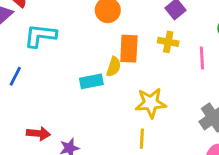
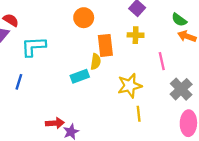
pink line: (202, 58) -> (162, 61), moved
red arrow: (38, 133) -> (55, 123), moved
yellow line: (142, 139) -> (139, 114), moved

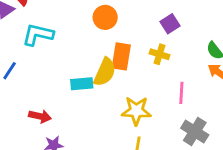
yellow semicircle: (96, 62) -> (105, 72), size x1.5
gray cross: (181, 89) -> (195, 131), turned -30
red arrow: (55, 123) -> (40, 116), moved

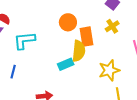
orange circle: (105, 17) -> (68, 22), moved
yellow cross: (160, 54) -> (112, 26), turned -32

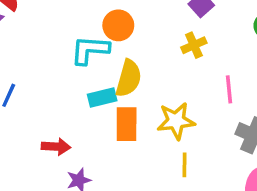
orange rectangle: (86, 37) -> (127, 124), moved
cyan L-shape: (24, 41) -> (90, 50), moved

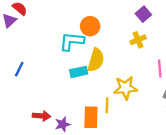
orange rectangle: (127, 124) -> (91, 117), moved
red arrow: (56, 147) -> (41, 116), moved
yellow line: (185, 165) -> (107, 105), moved

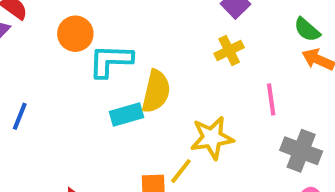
orange circle: (90, 26) -> (75, 34), moved
yellow line: (107, 105) -> (181, 171), turned 40

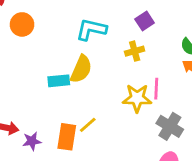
orange circle: (75, 34) -> (22, 24), moved
cyan L-shape: (111, 61) -> (91, 29), moved
yellow star: (212, 138) -> (137, 98), moved

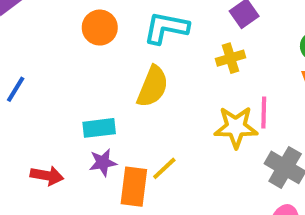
orange circle: (22, 24) -> (100, 28), moved
cyan rectangle: (59, 81) -> (99, 128), moved
purple star: (32, 141) -> (103, 163), moved

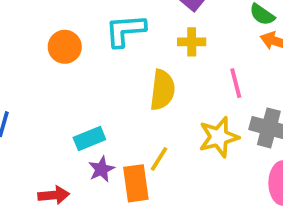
yellow cross: (231, 58) -> (192, 42), turned 32
yellow semicircle: (153, 86) -> (162, 90), moved
yellow star: (236, 127) -> (219, 137), moved

